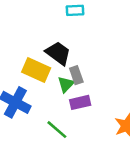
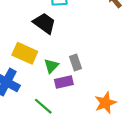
black trapezoid: (58, 53) -> (44, 23), moved
gray rectangle: (76, 75) -> (75, 62), moved

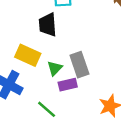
black trapezoid: (44, 23) -> (48, 25), turned -130
gray rectangle: (75, 62) -> (79, 65), size x1.5

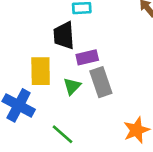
yellow rectangle: (28, 55) -> (41, 71), turned 65
purple rectangle: (68, 85) -> (87, 57), moved

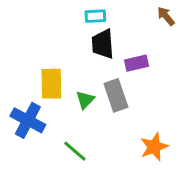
black trapezoid: (64, 35) -> (103, 44), moved
purple rectangle: (87, 57) -> (136, 63), moved

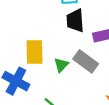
gray rectangle: (116, 95) -> (86, 61), turned -35

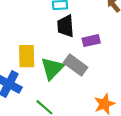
green triangle: (61, 65) -> (52, 68), size x1.6

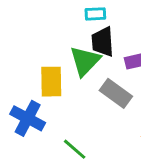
green triangle: (52, 68) -> (85, 61), moved

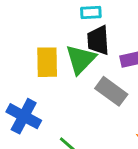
yellow rectangle: (51, 82) -> (47, 62), moved

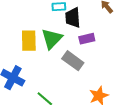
black trapezoid: (98, 40) -> (73, 18), moved

